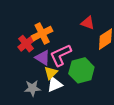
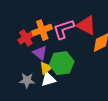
red triangle: (88, 23) -> (86, 25), size x1.5
pink L-shape: (61, 55) -> (64, 29), moved
green hexagon: (81, 70) -> (62, 63), moved

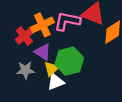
pink L-shape: (64, 29) -> (67, 21), turned 35
gray star: (27, 80) -> (25, 70), moved

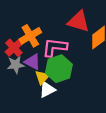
pink L-shape: (67, 21) -> (55, 47), moved
gray star: (25, 70) -> (16, 65), moved

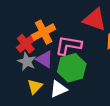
gray star: (16, 65) -> (27, 62), turned 30
yellow triangle: (42, 77) -> (35, 86), moved

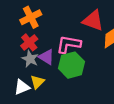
orange cross: (44, 32) -> (31, 17), moved
white triangle: (58, 89) -> (22, 87), moved

